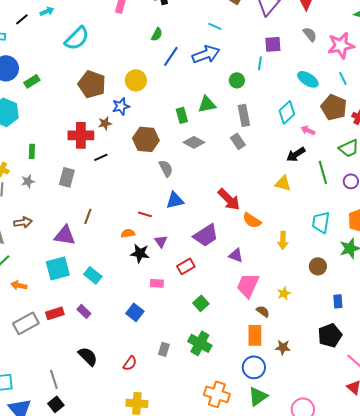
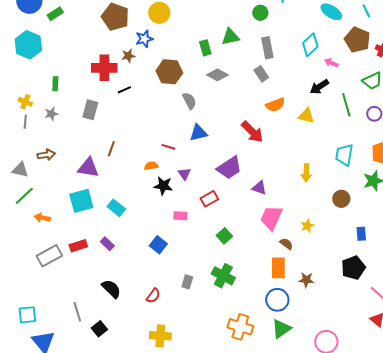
orange semicircle: (252, 220) -> (275, 105), moved, turned -54
black square: (56, 404) -> (99, 329), moved

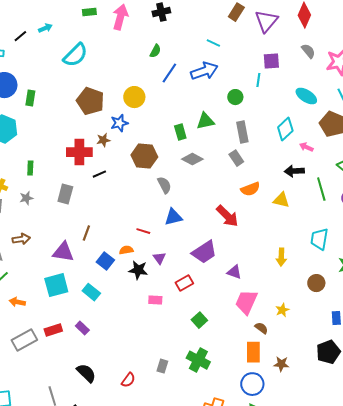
green rectangle: (55, 14) -> (30, 98), turned -49
black arrow: (319, 87) -> (294, 171), turned 30
blue square: (158, 245) -> (105, 261), moved

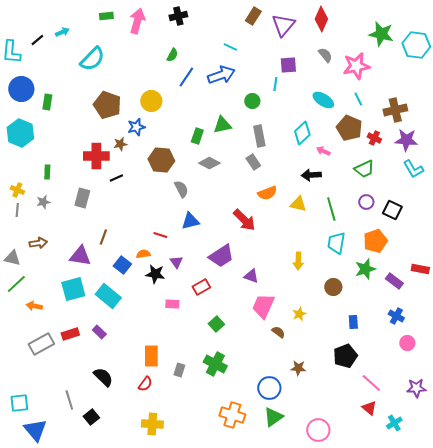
green rectangle: (180, 132) -> (197, 136), turned 35
green line: (321, 189) -> (331, 209), moved
cyan rectangle: (91, 292) -> (108, 296), size x1.4
orange rectangle: (253, 352) -> (151, 356), moved

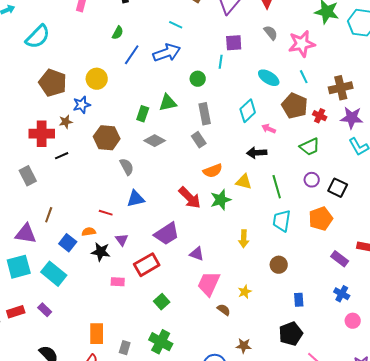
gray rectangle: (82, 198) -> (28, 176), turned -42
green star: (365, 269) -> (221, 200), moved
red rectangle: (201, 287) -> (147, 265), size x1.4

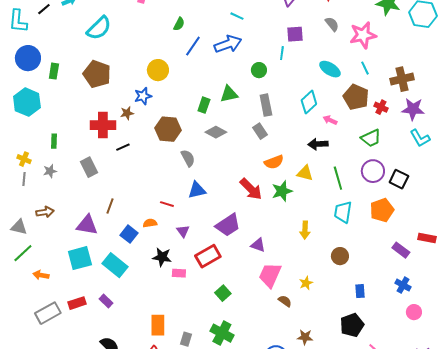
brown pentagon: (53, 83) -> (97, 74), moved
purple circle: (312, 180) -> (373, 171), size x1.5
black star: (101, 252) -> (162, 257), moved

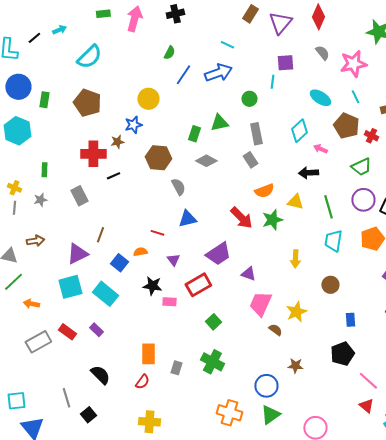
purple triangle: (87, 225) -> (77, 254), turned -35
yellow star: (306, 283) -> (296, 312), size x1.5
red rectangle: (77, 303) -> (67, 332), turned 54

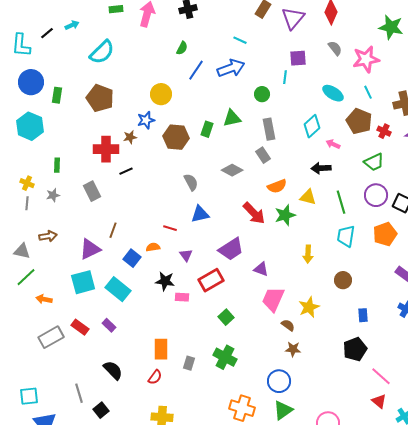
brown hexagon: (158, 158) -> (176, 137), moved
gray diamond: (206, 161) -> (232, 170), moved
brown star: (295, 366) -> (293, 349), moved

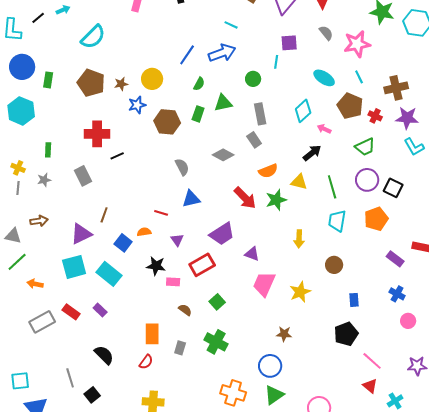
green semicircle: (182, 48) -> (199, 84), moved
brown star: (130, 137) -> (121, 84), moved
black arrow: (321, 168) -> (312, 153), turned 144
brown semicircle: (288, 325) -> (185, 310), moved

